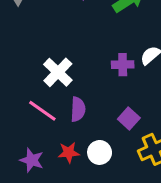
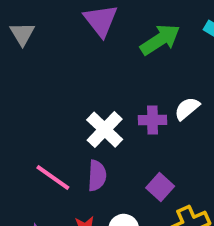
white cross: (58, 72) -> (105, 130), moved

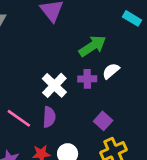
green arrow: (160, 40) -> (92, 46), moved
purple square: (160, 187) -> (103, 121), moved

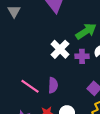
white cross: (54, 85) -> (60, 49), moved

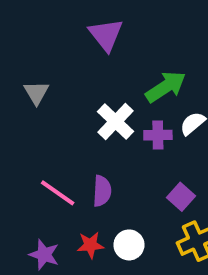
gray triangle: (14, 11) -> (36, 93), moved

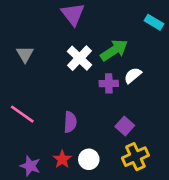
white cross: (115, 122) -> (79, 58), moved
pink line: (58, 193) -> (22, 114), moved
red star: (90, 245) -> (62, 159), turned -30

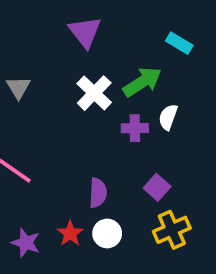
cyan rectangle: (154, 22) -> (179, 43), moved
white semicircle: (133, 75) -> (168, 117), turned -30
purple semicircle: (70, 122) -> (98, 193), moved

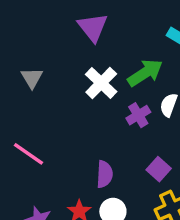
purple cross: (135, 128) -> (138, 115), turned -30

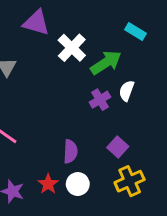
purple triangle: (93, 27) -> (36, 23), moved, turned -36
white cross: (101, 83) -> (72, 48), moved

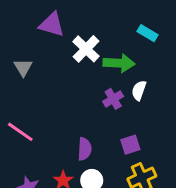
green arrow: (106, 63) -> (119, 63), turned 36
purple square: (118, 147) -> (130, 145), turned 30

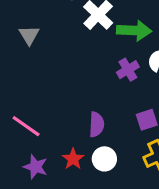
pink line: (20, 132) -> (26, 126), moved

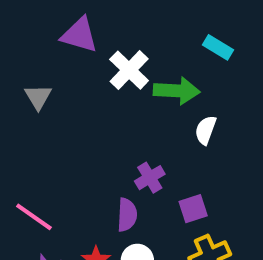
purple cross: (128, 70) -> (150, 178), moved

